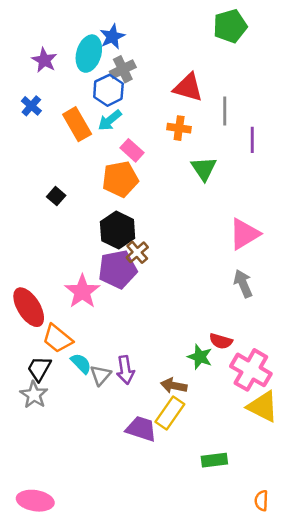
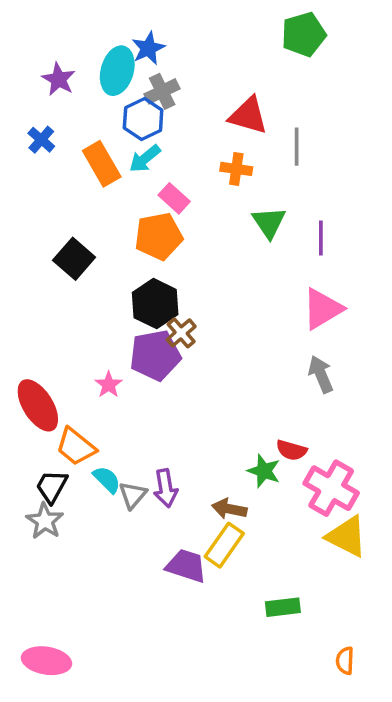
purple line: (252, 140) -> (321, 238), moved
black square: (56, 196) -> (74, 259), size x1.6
pink star: (82, 291) -> (109, 385), size x0.6

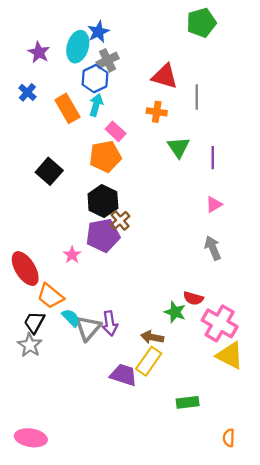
cyan arrow: (145, 159) -> (96, 105), turned 145
pink triangle: (323, 309) -> (214, 204), size x0.6
gray triangle: (133, 495) -> (88, 328), size x1.4

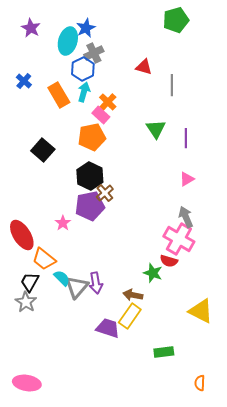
purple star: (39, 52) -> (31, 28), moved
red triangle: (165, 76) -> (144, 67), size x0.7
orange cross: (157, 112) -> (108, 102), moved, turned 36
pink cross: (220, 323) -> (179, 239), moved

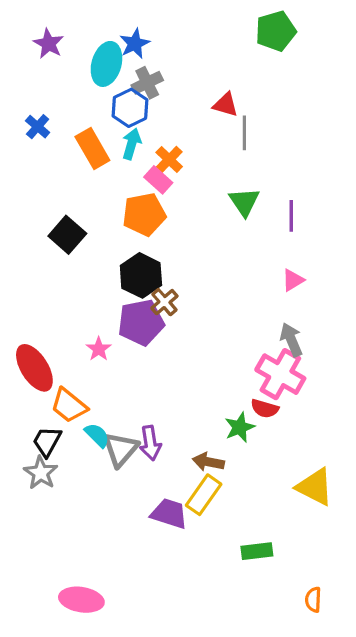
gray line: (172, 85) -> (244, 133), moved
green star: (153, 273) -> (240, 427), turned 30
pink ellipse: (27, 383) -> (81, 600), moved

